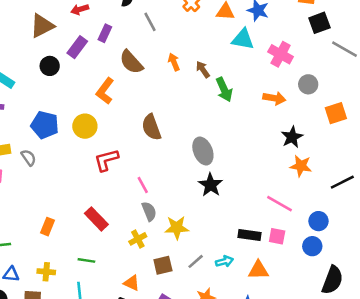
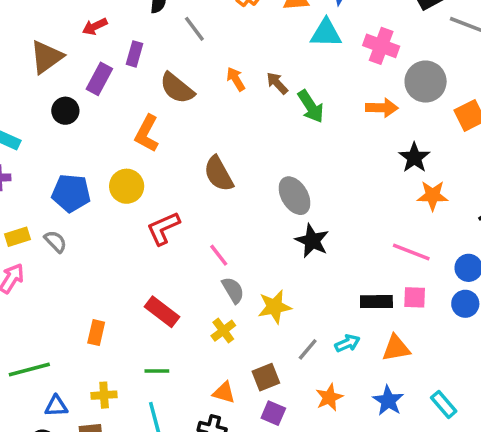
gray circle: (308, 84) -> (426, 82), size x1.5
brown square: (163, 265) -> (266, 377), moved

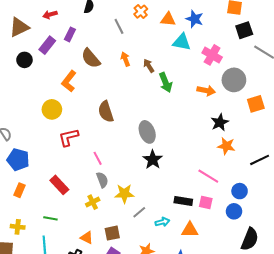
gray line: (194, 29) -> (119, 26), moved
blue pentagon: (71, 193) -> (18, 160), moved
gray line: (308, 349) -> (139, 212), moved

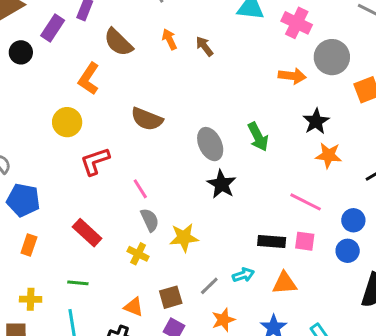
green arrow: (166, 82) -> (258, 137), moved
brown semicircle: (106, 112) -> (147, 119), turned -45
yellow cross: (93, 202) -> (138, 254), turned -32
gray line: (139, 212) -> (209, 286), moved

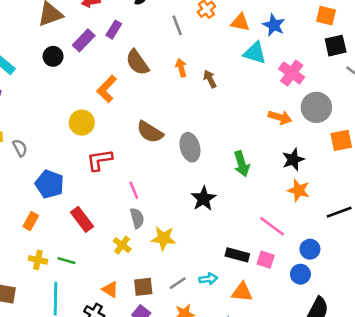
gray ellipse: (210, 144) -> (190, 147), moved
blue pentagon: (23, 200) -> (50, 184), moved
yellow cross: (31, 299) -> (38, 260), moved

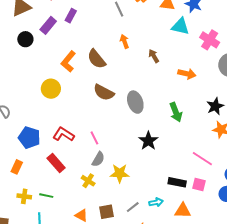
brown semicircle: (137, 62) -> (97, 59), moved
brown arrow: (210, 79) -> (154, 56), moved
orange arrow: (280, 117) -> (187, 74), moved
red L-shape: (100, 160) -> (64, 134), moved, turned 45
gray semicircle: (137, 218) -> (98, 159), turned 49

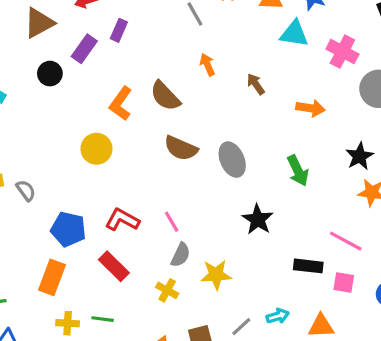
orange rectangle: (17, 167) -> (52, 277), size x1.5
black rectangle: (177, 182) -> (308, 266), moved

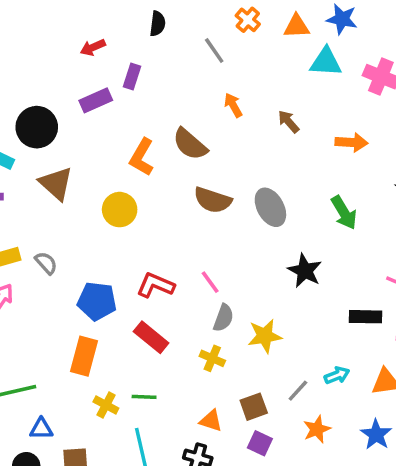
brown triangle: (39, 23) -> (56, 183), moved, turned -44
purple rectangle: (84, 49) -> (96, 100), turned 36
black circle: (50, 74) -> (37, 127), moved, size x1.5
yellow cross: (68, 323) -> (106, 405), turned 30

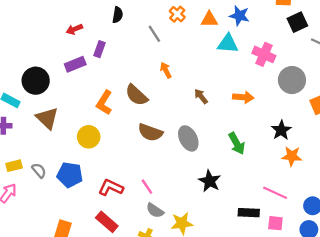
brown arrow: (289, 122) -> (201, 96), moved
blue pentagon: (97, 301) -> (70, 175), moved
gray semicircle: (223, 318) -> (155, 210), turned 102

